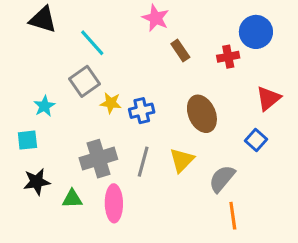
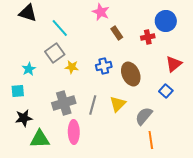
blue cross: (142, 111) -> (104, 66), moved
green triangle: (72, 199) -> (40, 139), moved, size x1.5

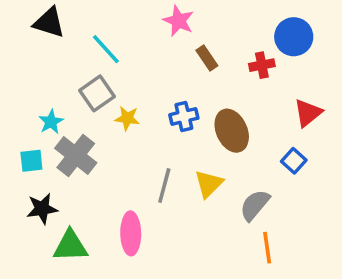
gray cross: (64, 103) -> (76, 155), moved, turned -35

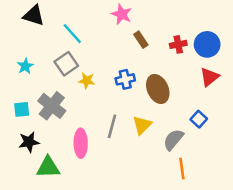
blue circle: (294, 37) -> (207, 44), moved
cyan star: (51, 122) -> (25, 66), moved
blue square: (294, 161) -> (199, 119), moved
pink ellipse: (131, 233) -> (81, 143), moved

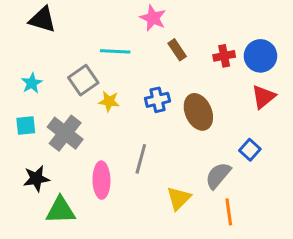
cyan line: (72, 34) -> (115, 51), moved, turned -45
cyan square: (22, 109) -> (26, 126), moved
yellow triangle: (142, 125) -> (179, 198), moved

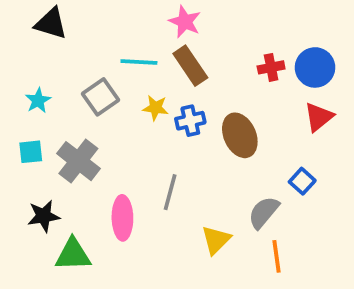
brown rectangle: (177, 50) -> (190, 66), moved, size x1.5
yellow star: (109, 101) -> (155, 108), moved

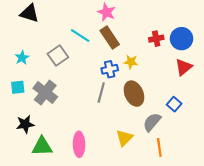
cyan line: (139, 62) -> (80, 35), turned 30
yellow star: (155, 108) -> (131, 62), moved
brown ellipse: (240, 135) -> (134, 94), moved
gray line: (170, 192) -> (101, 93), moved
pink ellipse: (122, 218) -> (79, 144), moved

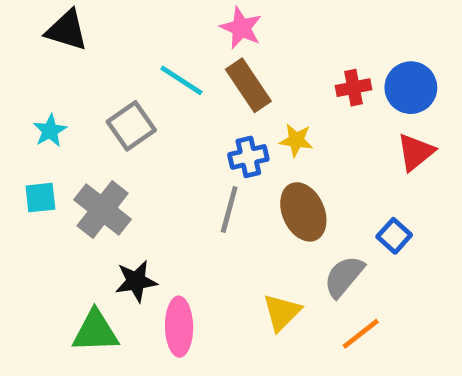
black star: (25, 124) -> (136, 281), moved
orange line: (159, 147) -> (361, 334), turned 60

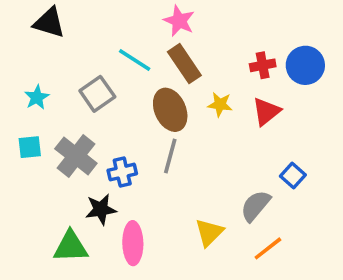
red triangle: (416, 152) -> (266, 112), moved
blue cross: (248, 157) -> (122, 172), moved
brown ellipse: (303, 212) -> (170, 110), moved

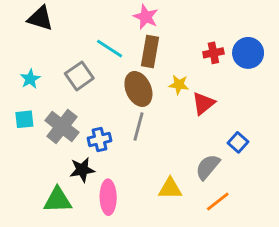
brown rectangle: (184, 64) -> (150, 51), turned 44
red triangle: (266, 112) -> (203, 103), moved
yellow triangle: (209, 232) -> (170, 189), turned 45

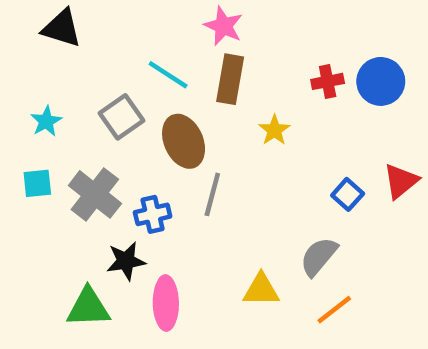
yellow star: (179, 85) -> (274, 130), turned 30
brown ellipse: (138, 89) -> (184, 141), moved
red triangle: (203, 103) -> (401, 181), moved
blue square: (238, 142) -> (348, 194), moved

